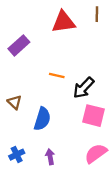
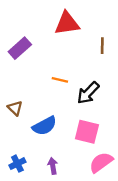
brown line: (97, 14) -> (102, 46), moved
pink square: (94, 116) -> (87, 132), moved
blue semicircle: (42, 119) -> (45, 126), turned 45

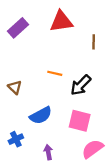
purple rectangle: (20, 48) -> (18, 28), moved
brown triangle: (15, 108) -> (15, 87), moved
blue cross: (17, 164) -> (16, 139), moved

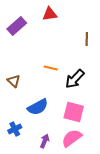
red triangle: (61, 21) -> (50, 14), moved, size x0.7
pink semicircle: (93, 149) -> (72, 138), moved
purple arrow: (48, 152) -> (45, 141), turned 32

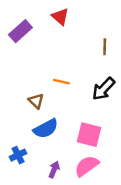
red triangle: (50, 14) -> (60, 17), turned 49
black arrow: (75, 79) -> (103, 89), moved
brown triangle: (14, 81) -> (36, 101), moved

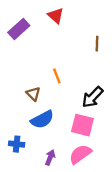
orange line: (61, 82) -> (57, 76), turned 56
black arrow: (103, 89) -> (93, 97), moved
blue cross: (18, 155) -> (17, 144), turned 32

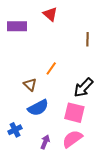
purple rectangle: (19, 29) -> (17, 26), turned 42
orange line: (57, 76) -> (51, 68), turned 56
blue cross: (17, 144) -> (15, 130), turned -32

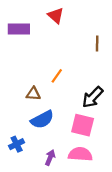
brown triangle: (30, 85) -> (33, 94), turned -40
pink semicircle: (72, 139) -> (80, 154), turned 40

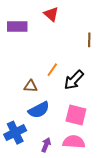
black arrow: (93, 97) -> (74, 80), moved
blue cross: (17, 144) -> (15, 133), size x1.5

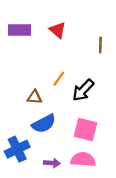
red triangle: (51, 14) -> (58, 30), moved
purple arrow: (46, 145) -> (52, 163), turned 72

